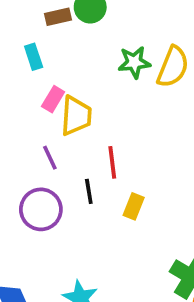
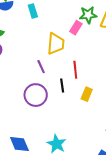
pink rectangle: (53, 99) -> (76, 28), moved

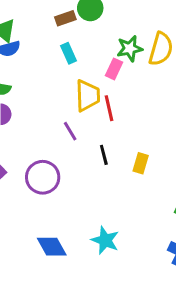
cyan rectangle: (33, 11) -> (68, 53), moved
red line: (75, 70) -> (109, 108), moved
purple circle: (36, 95) -> (43, 177), moved

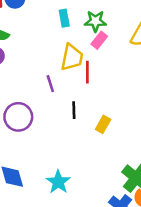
green star: (130, 48) -> (95, 21), moved

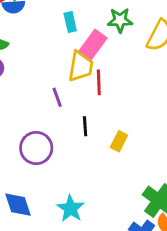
green star: (95, 21) -> (120, 20), moved
pink rectangle: (99, 40) -> (92, 45), moved, size x1.5
purple circle: (18, 117) -> (36, 148), moved

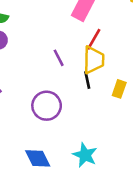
yellow trapezoid: (81, 66) -> (94, 60), moved
red line: (99, 82) -> (94, 39), turned 40

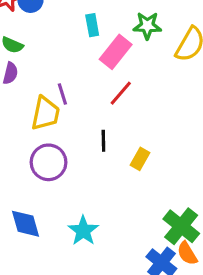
purple line: (59, 58) -> (62, 94), moved
yellow trapezoid: (94, 60) -> (45, 113), moved

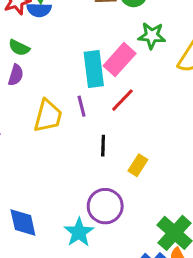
cyan rectangle: (92, 25) -> (94, 69), moved, size x1.6
purple line: (62, 94) -> (82, 106), moved
purple circle: (49, 162) -> (105, 206), moved

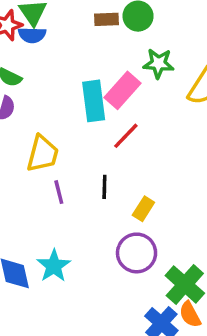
purple line: (82, 106) -> (59, 192), moved
purple circle: (105, 206) -> (137, 253), moved
cyan star: (79, 232) -> (54, 266), moved

